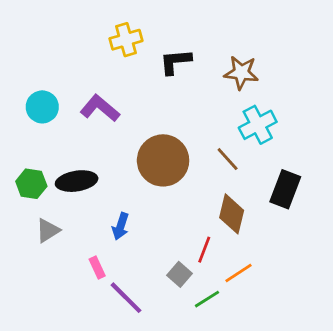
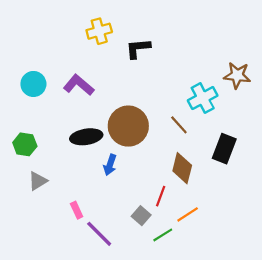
brown star: (241, 73) -> (237, 75), moved
black ellipse: (77, 181) -> (86, 137), moved
blue arrow: (120, 226) -> (110, 165), moved

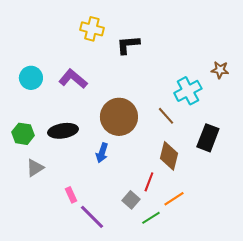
yellow cross: (99, 31) -> (92, 29), turned 30
brown star: (237, 75) -> (220, 70), size x0.7
black ellipse: (86, 137) -> (63, 131), moved

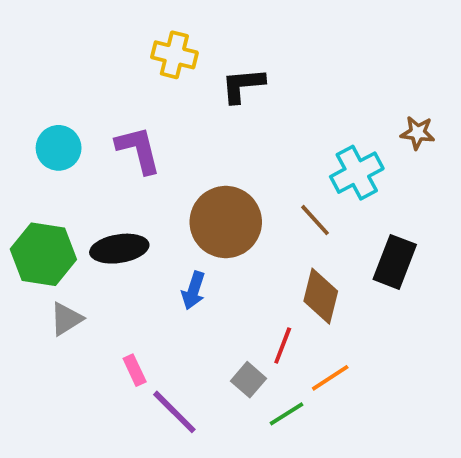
purple L-shape: (73, 79) -> (138, 150), turned 36
green hexagon: (23, 134) -> (43, 254), size x1.5

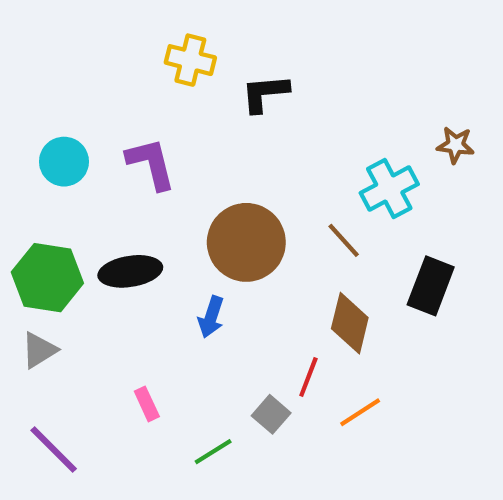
gray triangle: (66, 319) -> (39, 350), moved
purple line: (174, 412) -> (54, 450), moved
green line: (287, 414) -> (213, 452), moved

